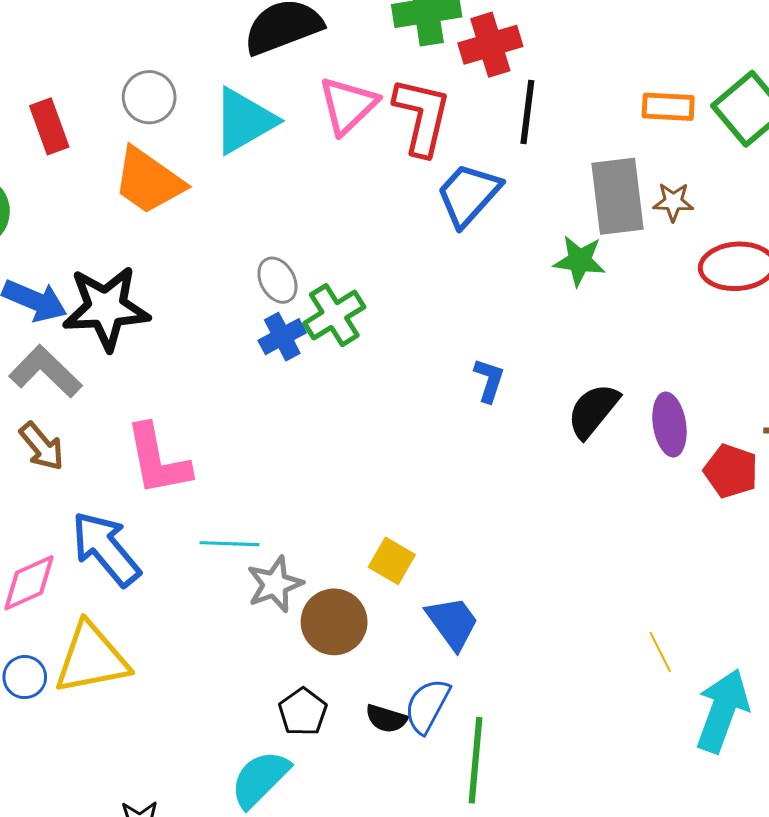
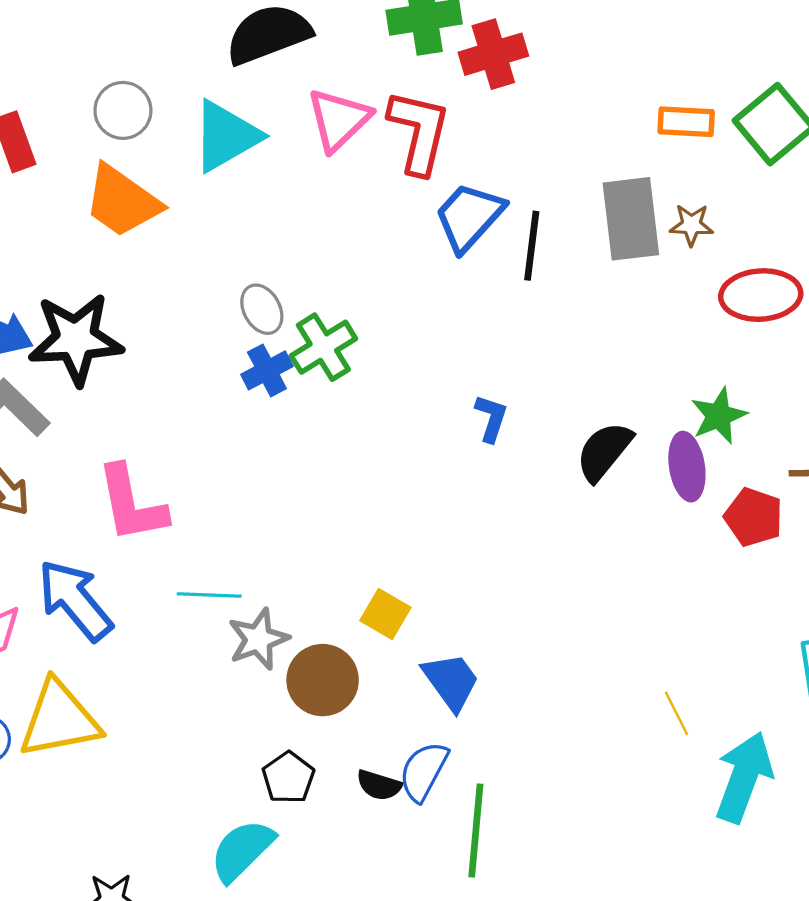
black line: (527, 112) -> (532, 246), moved
green star: (579, 261) -> (719, 416), moved, turned -30

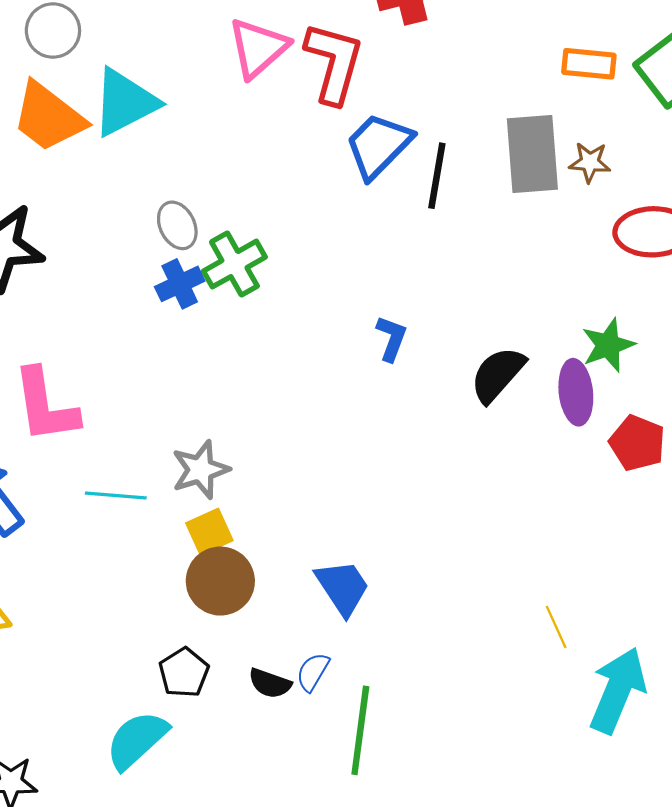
cyan triangle: (226, 136) -> (125, 102), moved
yellow square: (385, 614) -> (209, 532), moved, turned 33
gray star: (258, 639) -> (200, 470), moved
blue semicircle: (424, 771) -> (313, 672), size x0.7

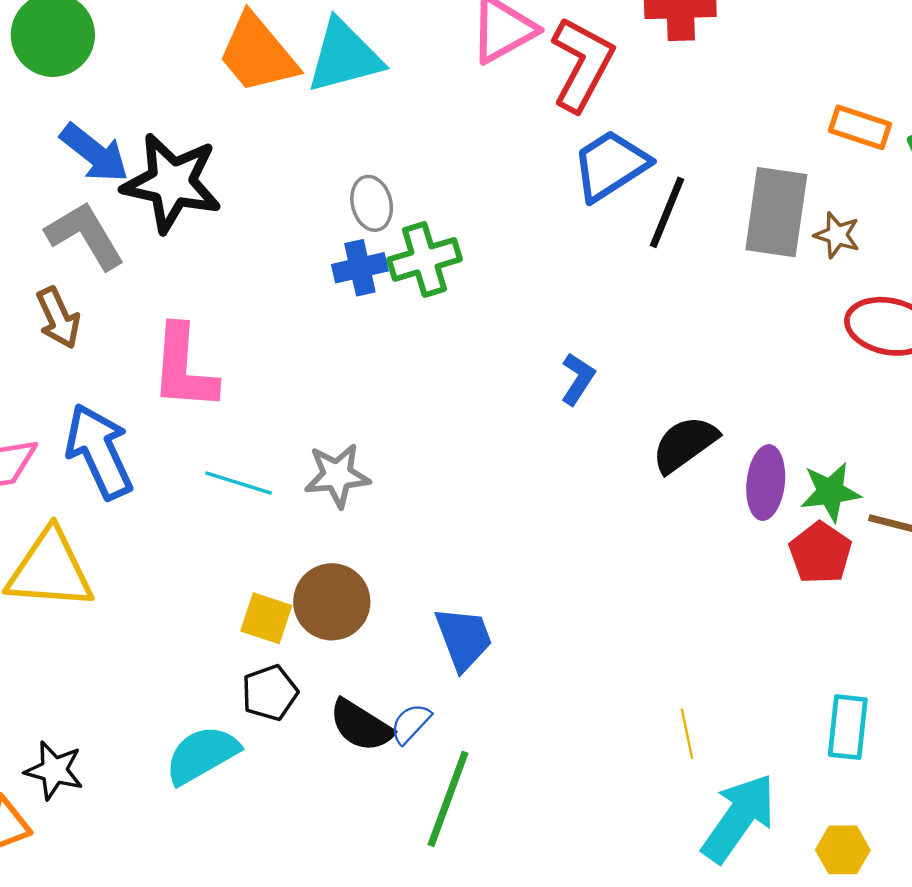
green star: (608, 345) -> (830, 492), moved
yellow square: (209, 532) -> (266, 618), moved, turned 30
black semicircle: (270, 683) -> (361, 726), size x1.4

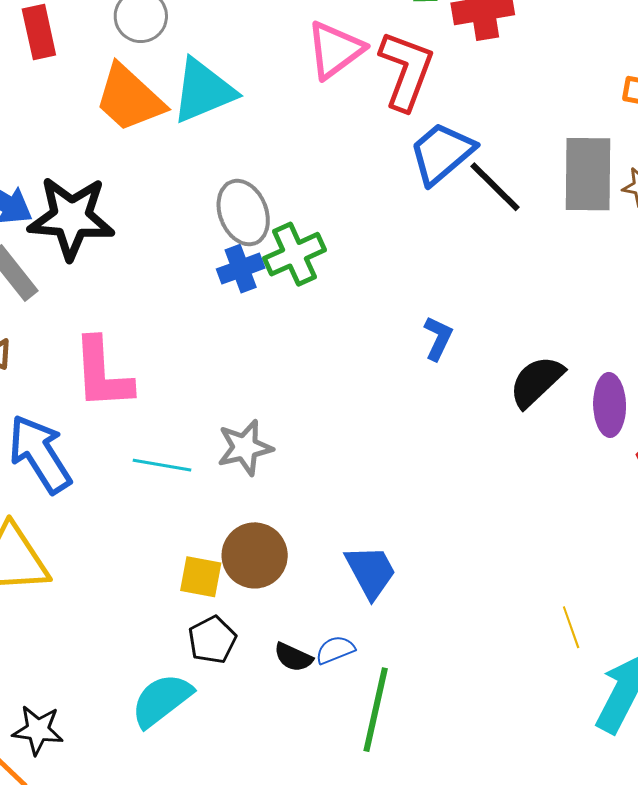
gray ellipse: (372, 203) -> (243, 213), size x1.4
black line: (667, 212) -> (495, 187), turned -60
blue semicircle: (411, 724) -> (335, 650), turned 33
black semicircle: (361, 726) -> (293, 657), size x0.7

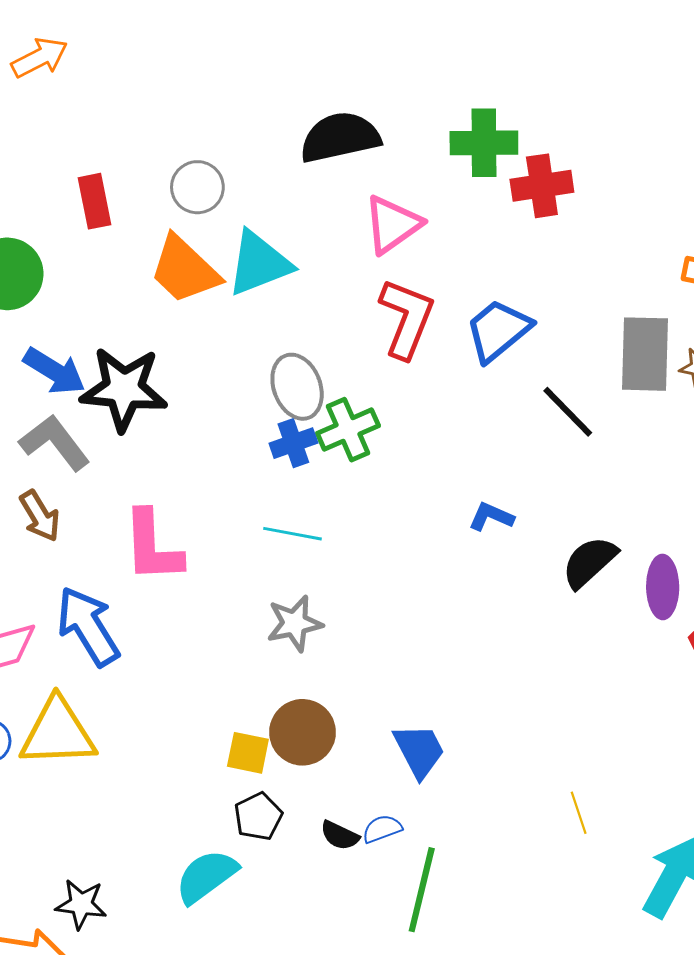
red L-shape: (406, 70) -> (407, 318), moved
black line: (495, 187) -> (568, 412), moved
blue L-shape: (438, 338) -> (491, 517), turned -93
cyan line: (162, 465) -> (292, 534), moved
yellow line: (571, 627) -> (579, 813), moved

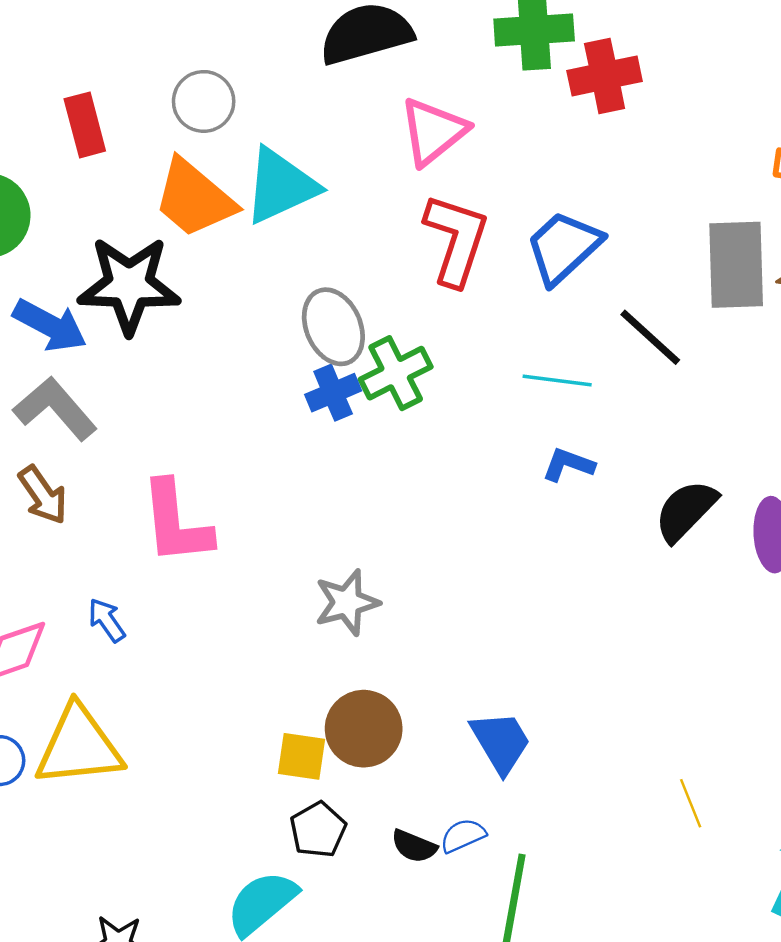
black star: (124, 389) -> (129, 285), moved
cyan line: (292, 534) -> (557, 381), moved
blue arrow: (88, 626) -> (107, 620), size x0.5

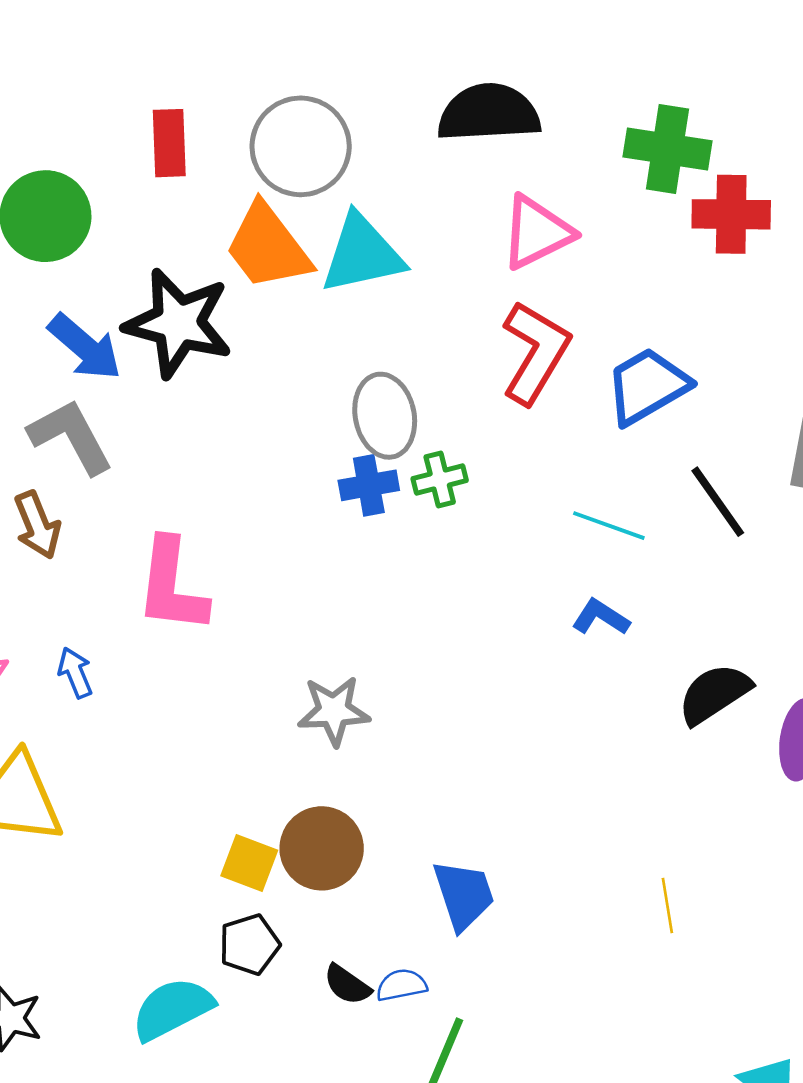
gray circle: (204, 101) -> (301, 146), size x1.5
green cross: (396, 373) -> (440, 479), size x0.7
yellow line: (691, 803) -> (667, 906), moved

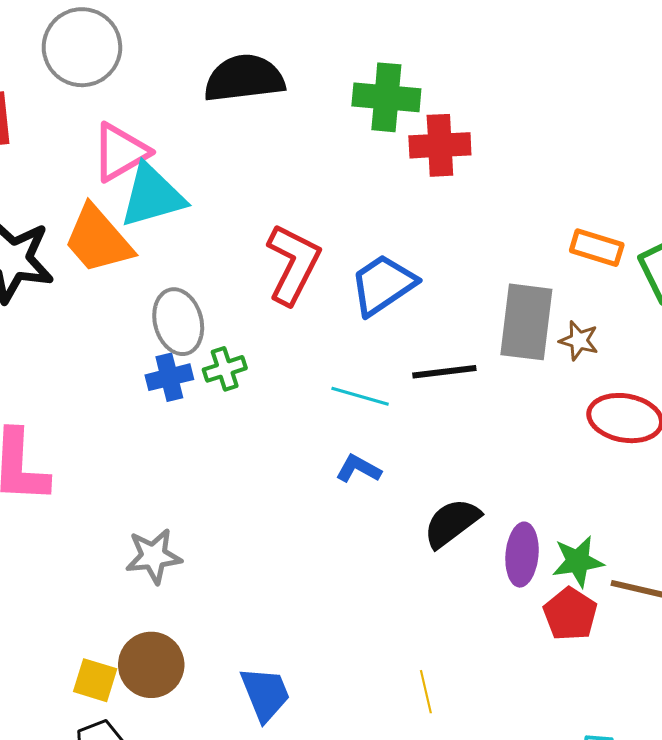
gray circle: (301, 146) -> (82, 47), moved
pink triangle: (537, 232) -> (120, 152), moved
orange trapezoid: (268, 247) -> (98, 240), moved
black line: (718, 502) -> (444, 372), turned -58

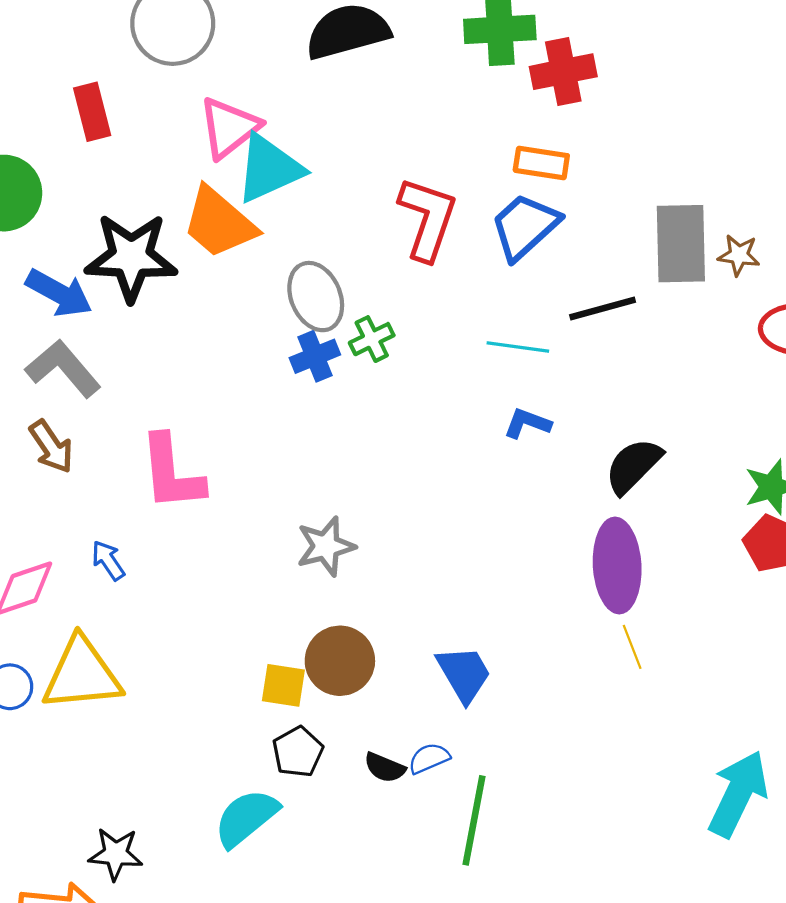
orange rectangle: (597, 248) -> (541, 163), moved
purple ellipse: (522, 555) -> (617, 566), moved, size x1.4

